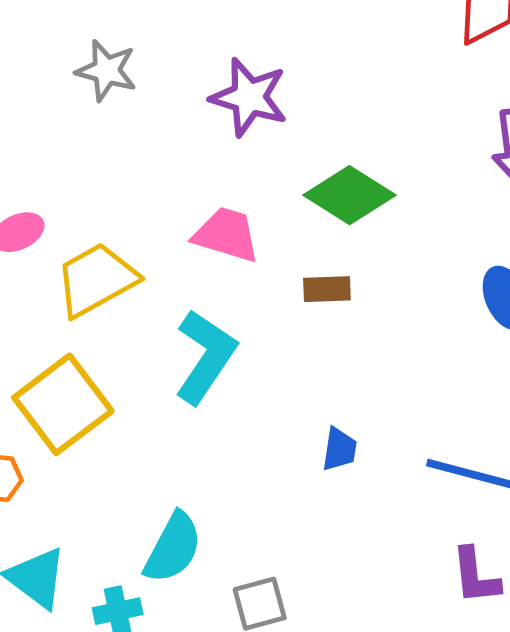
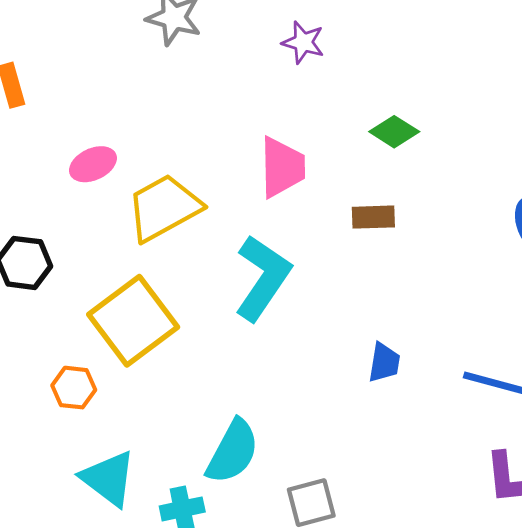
purple star: (249, 97) -> (303, 42), size x0.6
green diamond: (349, 195) -> (394, 132), size x0.6
pink trapezoid: (226, 235) -> (282, 167), turned 72

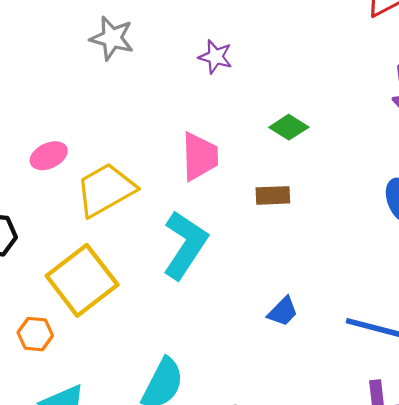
blue trapezoid: (384, 363) -> (283, 312), turned 36

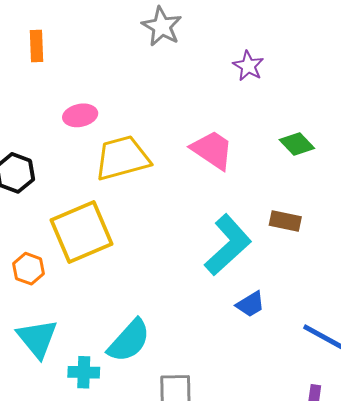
pink trapezoid: (200, 157) -> (212, 150), turned -69
brown rectangle: (273, 195) -> (285, 221), moved
cyan L-shape: (185, 245) -> (228, 245), moved

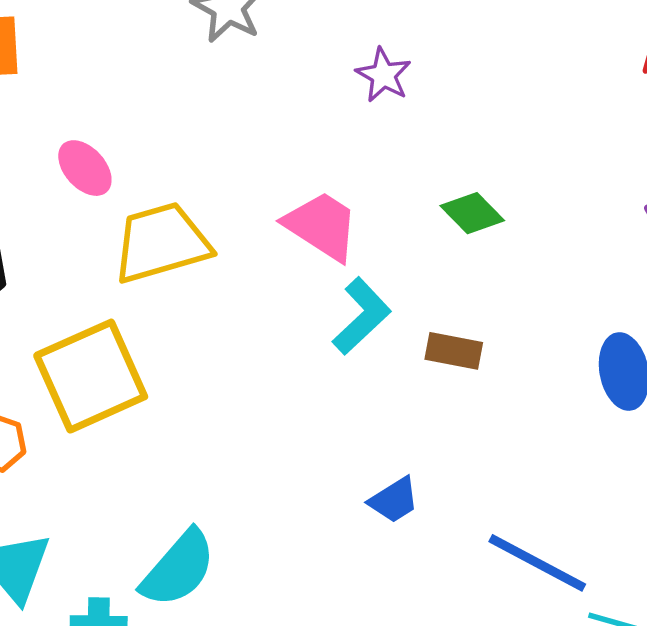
pink ellipse: (80, 115) -> (85, 168), turned 60
cyan L-shape: (228, 245) -> (362, 316), moved, size x0.7

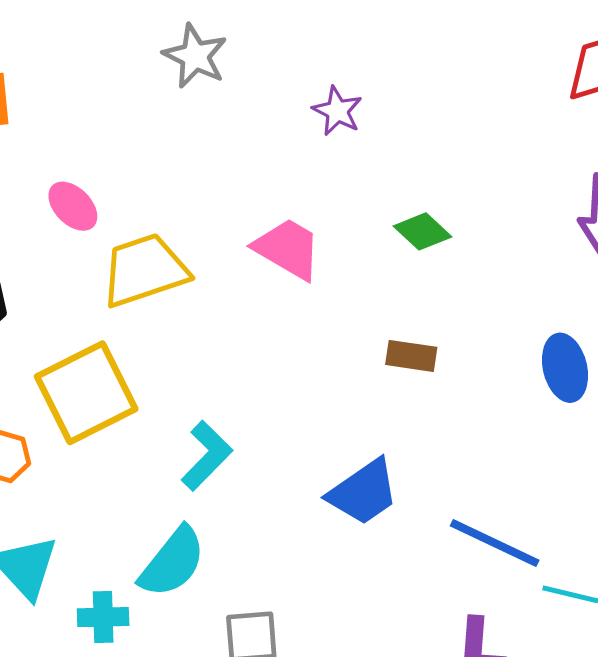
cyan L-shape: (362, 316) -> (207, 456), moved
blue trapezoid: (394, 500) -> (363, 492), size x1.6

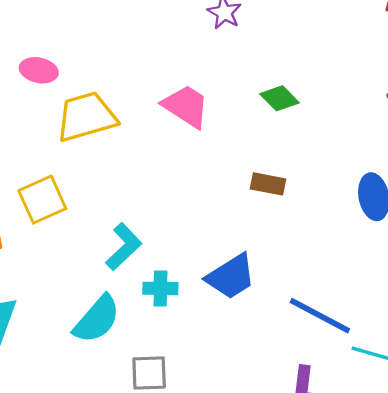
pink ellipse: (73, 206) -> (39, 70), turned -36
yellow square: (86, 393) -> (42, 200), size x0.7
cyan cross: (103, 617) -> (160, 288), moved

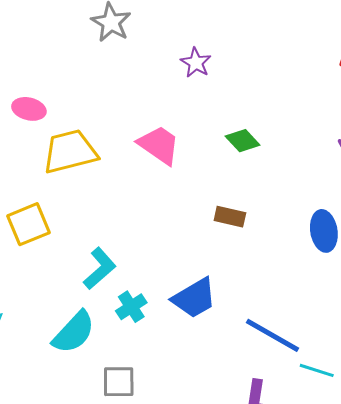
cyan cross: (160, 288) -> (131, 307), turned -36

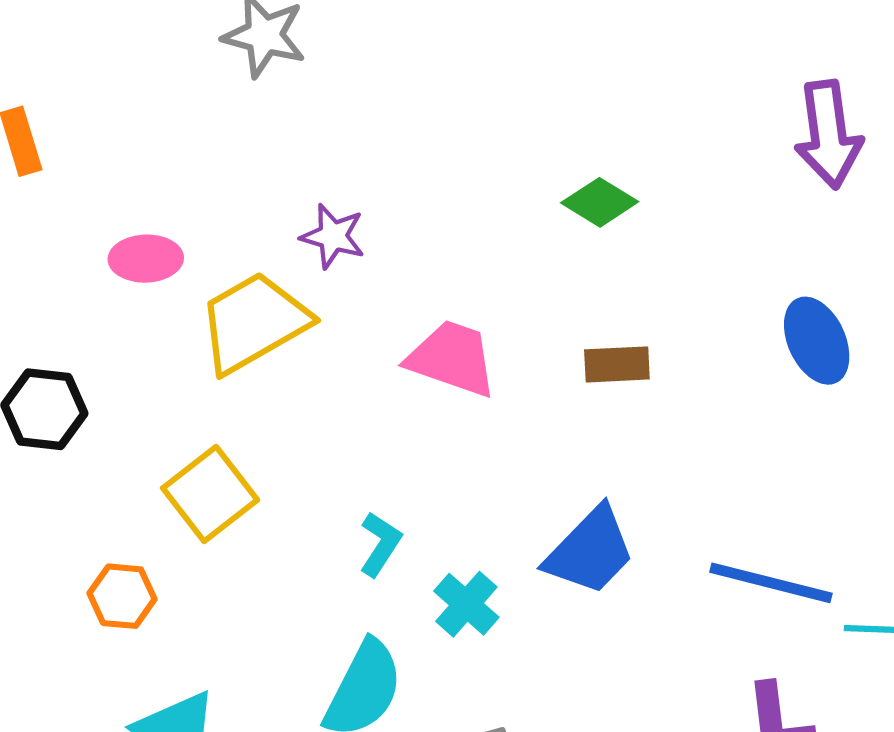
purple star: (196, 63) -> (333, 236), moved
pink trapezoid: (159, 145) -> (452, 359), moved
cyan L-shape: (100, 268) -> (380, 544), size x0.7

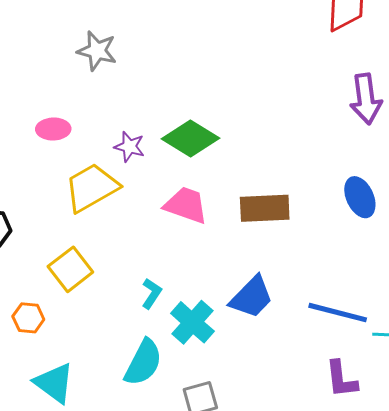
green diamond: (600, 202) -> (191, 139), moved, size x1.6
pink ellipse: (146, 259) -> (53, 129), moved
brown rectangle: (617, 364) -> (265, 208), size x1.6
cyan cross: (466, 604) -> (192, 322), size x1.4

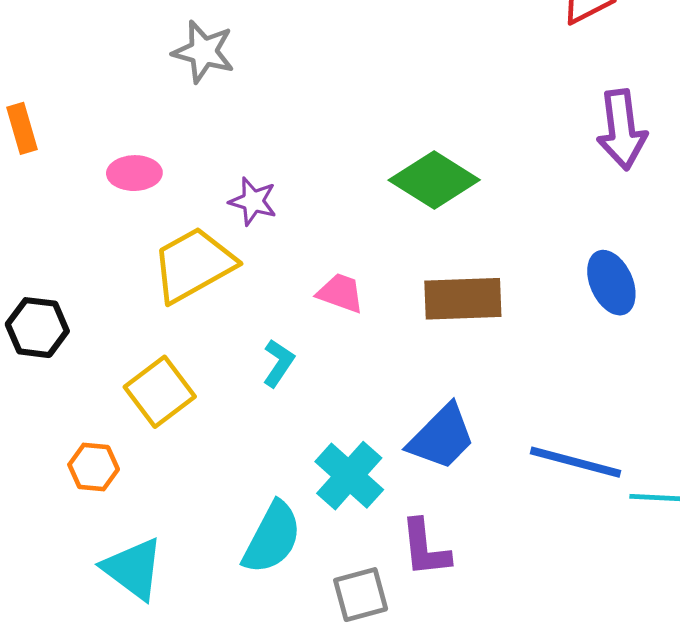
green diamond: (191, 139) -> (434, 180), moved
pink trapezoid: (186, 205) -> (340, 293), size x0.7
cyan L-shape: (152, 293) -> (278, 363), moved
purple L-shape: (341, 379) -> (425, 548), moved

